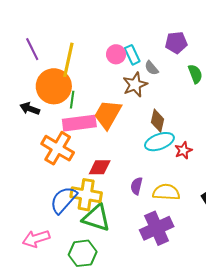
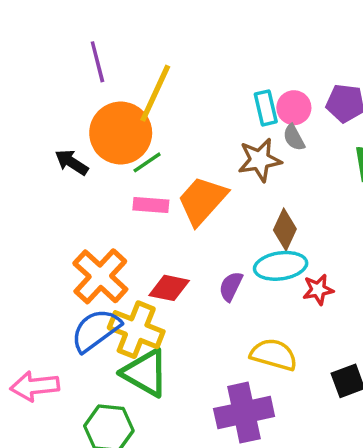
pink circle: (116, 54) -> (294, 108), moved
green line: (72, 100) -> (147, 162), turned 36
pink rectangle: (79, 123) -> (151, 205), size x0.6
orange cross: (58, 148) -> (100, 276), moved
purple semicircle: (137, 186) -> (231, 286), moved

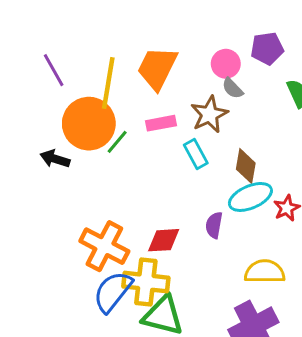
cyan rectangle: (266, 108) -> (196, 154), moved
orange trapezoid: (202, 201) -> (157, 68), moved
pink rectangle: (151, 205) -> (161, 123), moved

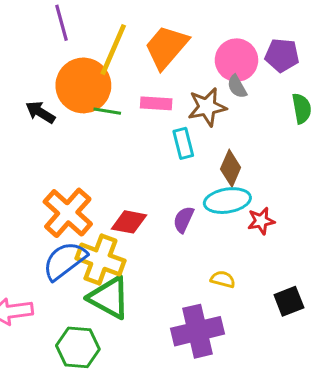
pink circle: (226, 64) -> (236, 60), size x1.4
green line: (117, 142) -> (107, 111), turned 45
yellow semicircle: (265, 272) -> (223, 279), size x0.6

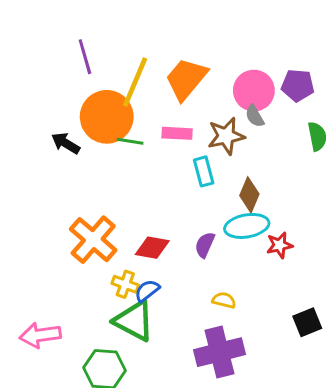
yellow cross: (100, 260) -> (125, 284), size x0.6
blue semicircle: (65, 261) -> (147, 291), moved, size x0.6
yellow semicircle: (223, 279) -> (224, 300), moved

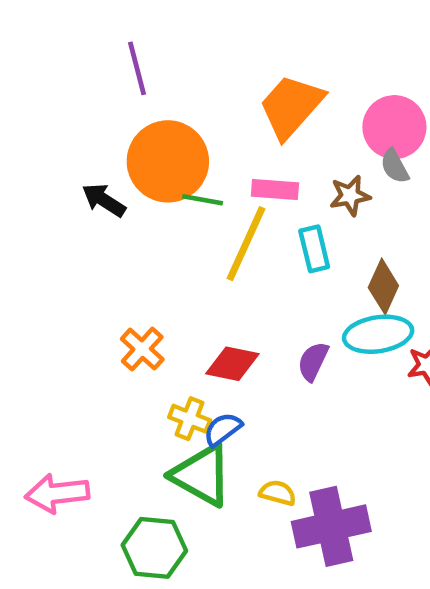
yellow line: (135, 82) -> (246, 244), moved
brown star: (226, 136) -> (350, 196), size x0.7
orange cross: (93, 240) -> (142, 349), size x0.6
yellow semicircle: (224, 300) -> (278, 493), moved

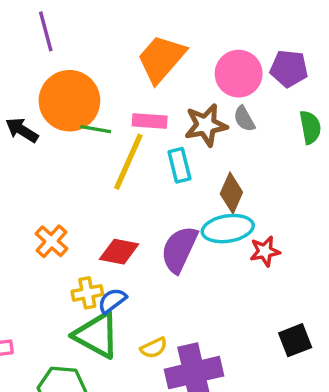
gray semicircle: (395, 166) -> (244, 119), moved
brown star: (350, 196) -> (206, 125), size x1.4
purple semicircle: (313, 361) -> (179, 249), size x1.6
yellow cross: (190, 419) -> (87, 293), turned -32
yellow semicircle: (278, 493) -> (154, 348), turned 140

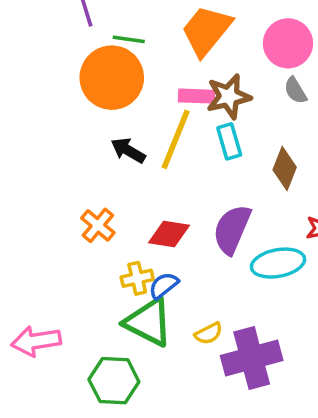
brown star: (206, 125) -> (229, 97), moved
green line: (96, 129) -> (129, 39), moved
black arrow: (22, 130) -> (128, 150), moved
cyan ellipse: (228, 229) -> (278, 263), moved

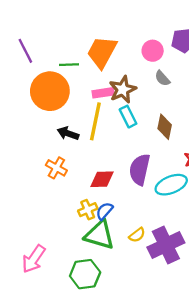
green line: (129, 39) -> (69, 65), moved
pink circle: (288, 43) -> (153, 51), size x0.7
orange cross: (98, 225) -> (56, 168), moved
pink arrow: (36, 341) -> (34, 259), turned -36

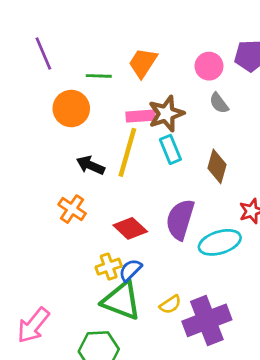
orange trapezoid: (102, 52) -> (143, 63), size x0.7
orange circle: (50, 91) -> (71, 109), size x0.7
red diamond: (102, 179) -> (130, 228), turned 40

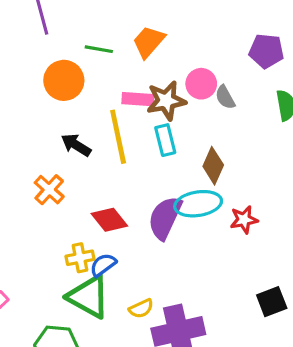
pink circle: (209, 66) -> (201, 84), moved
yellow line: (127, 152) -> (118, 137), turned -36
cyan ellipse: (220, 242) -> (198, 204), moved

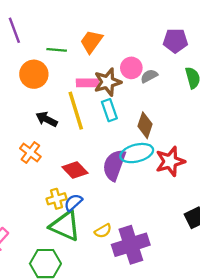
gray semicircle: (225, 97) -> (149, 76), turned 96
red star: (244, 220) -> (170, 161), size x1.5

